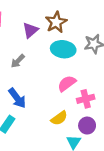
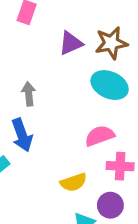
gray arrow: (18, 61) -> (29, 94), moved, turned 112

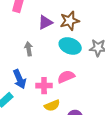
gray arrow: (29, 94) -> (29, 49), moved
pink cross: (120, 166) -> (44, 86), moved

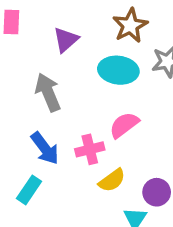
brown star: (70, 21) -> (130, 25), moved
gray arrow: (29, 49) -> (48, 92), size x1.5

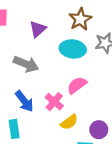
gray arrow: (48, 92) -> (26, 64), turned 135
pink cross: (90, 149) -> (54, 102), turned -36
cyan rectangle: (29, 190) -> (14, 129), turned -42

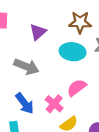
brown star: (80, 19) -> (80, 22), turned 30

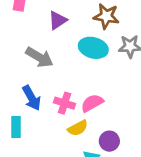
pink semicircle: (77, 88) -> (92, 103), moved
pink cross: (54, 104) -> (65, 103), turned -30

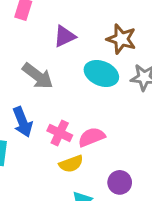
purple circle: (109, 141) -> (120, 182), moved

